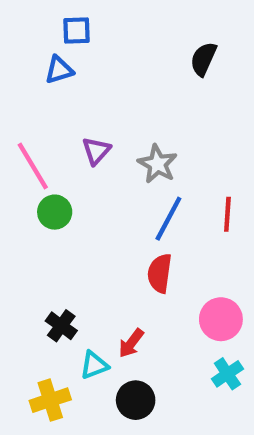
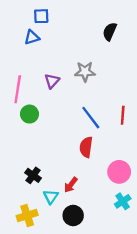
gray star: (157, 164) -> (85, 72), moved, turned -30
pink line: (33, 166) -> (18, 89), turned 40
blue line: (168, 219) -> (91, 118), turned -65
cyan triangle: (94, 365) -> (51, 197), turned -35

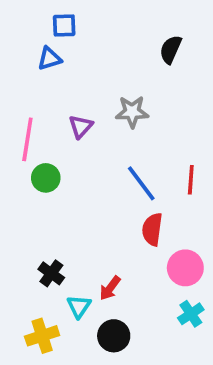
red semicircle: (86, 147) -> (152, 229), moved

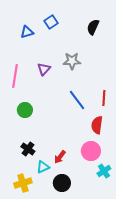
blue square: (64, 26) -> (51, 22), moved, turned -32
green circle: (46, 178) -> (25, 110), moved
red semicircle: (152, 229) -> (97, 125), moved
pink circle: (185, 268) -> (91, 151), moved
cyan triangle: (79, 306) -> (43, 167), turned 32

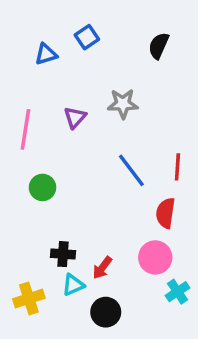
black cross: (28, 149) -> (63, 254), moved, turned -32
yellow cross: (23, 183) -> (29, 298), moved

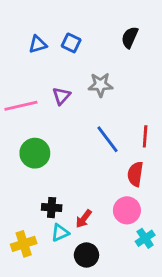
blue square: (87, 37) -> (71, 43), moved, turned -30
pink line: (25, 129) -> (21, 106), turned 68
green circle: (43, 187) -> (35, 153), size x1.4

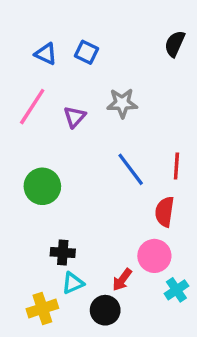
black semicircle: (130, 37) -> (175, 44), moved
blue triangle: (38, 44) -> (46, 54), turned 42
pink line: (21, 106) -> (32, 107), moved, turned -44
red arrow: (84, 219) -> (122, 280), moved
yellow cross: (24, 244) -> (42, 309), moved

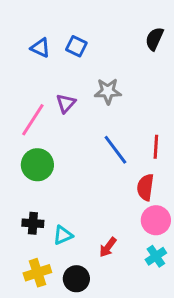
pink line: (32, 107) -> (33, 120), moved
black cross: (63, 253) -> (33, 223), moved
pink circle: (154, 256) -> (156, 220), moved
cyan triangle: (73, 283) -> (63, 235), moved
black circle: (105, 310) -> (76, 279), moved

